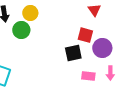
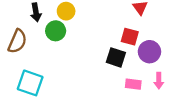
black square: (73, 53) -> (116, 57), turned 30

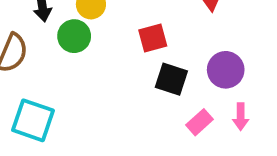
red square: (130, 37) -> (153, 38), moved, turned -30
pink rectangle: (133, 84) -> (199, 122), turned -49

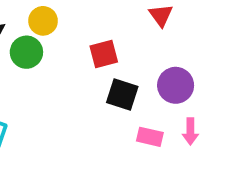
pink rectangle: (199, 122) -> (150, 137), turned 55

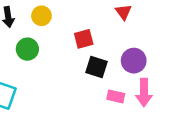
green circle: (26, 52) -> (27, 49), moved
pink arrow: (190, 131) -> (144, 93), size x1.5

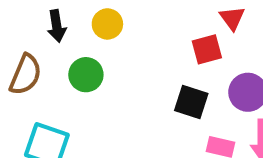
red square: (84, 39) -> (207, 49), moved

